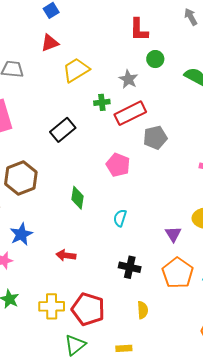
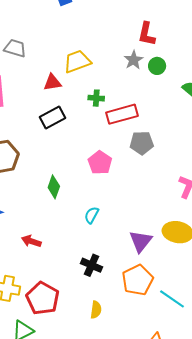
red triangle: (50, 43) -> (52, 82), moved
gray star: (128, 79) -> (133, 60), moved
purple triangle: (173, 234) -> (141, 241), size x1.4

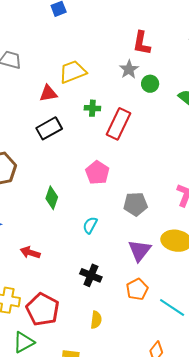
green circle: (157, 66) -> (150, 84), moved
red rectangle: (122, 114) -> (118, 124), turned -48
gray pentagon: (142, 143) -> (135, 204), moved
orange pentagon: (137, 280) -> (137, 289), size x0.7

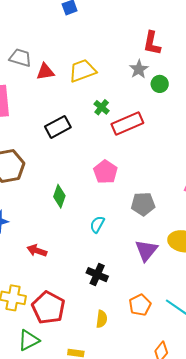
red triangle: (48, 93) -> (45, 72), moved
green cross: (92, 108) -> (102, 107), turned 35
red rectangle: (118, 124) -> (127, 123), turned 40
orange pentagon: (137, 289) -> (140, 305), moved

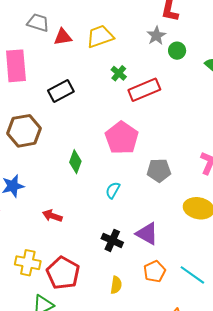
black rectangle: (58, 127) -> (61, 91), moved
pink pentagon: (105, 172) -> (122, 138), size x1.4
purple triangle: (146, 250) -> (147, 234), moved, turned -40

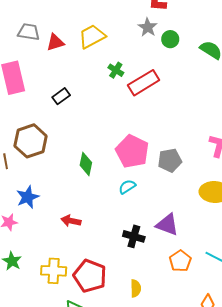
black rectangle: (61, 91) -> (61, 96), size x0.7
pink pentagon: (122, 138) -> (132, 151), moved
cyan semicircle: (113, 190) -> (127, 187), turned 36
yellow semicircle: (116, 285) -> (136, 288), moved

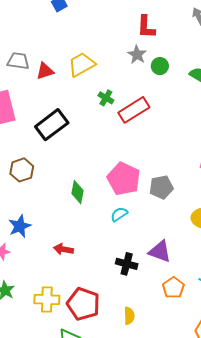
black rectangle: (61, 96) -> (52, 125), size x1.8
brown hexagon: (31, 141) -> (22, 170), size x0.7

